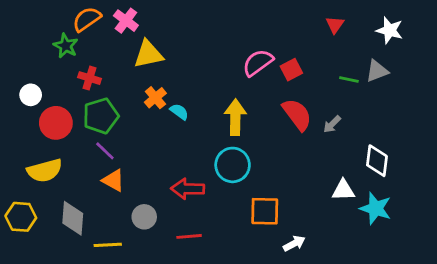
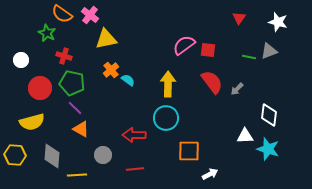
orange semicircle: (87, 19) -> (62, 14), turned -110
red square: (291, 70) -> (208, 50), turned 35
white circle: (31, 95) -> (21, 60), moved
green pentagon: (101, 116) -> (72, 83), turned 30

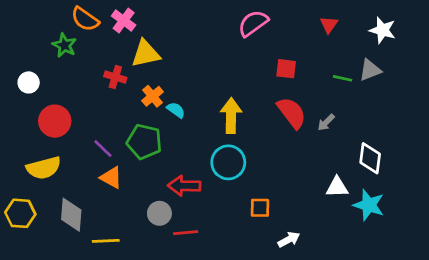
pink semicircle: (184, 45) -> (253, 23), moved
red cross: (64, 56) -> (115, 77), moved
green pentagon: (72, 83) -> (144, 142), moved
orange square: (189, 151) -> (260, 208), size x0.7
gray circle: (103, 155) -> (159, 213), moved

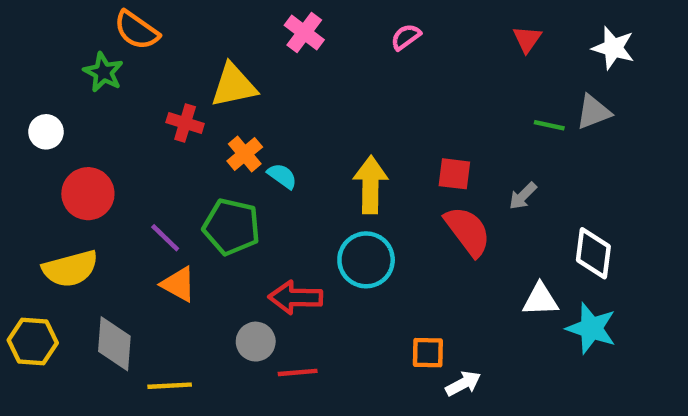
pink cross: (124, 21) -> (304, 33), moved
pink semicircle: (253, 23) -> (406, 37), size x0.6
red square: (286, 69) -> (454, 174), moved
red semicircle: (292, 113) -> (468, 231), moved
orange square: (260, 208) -> (428, 353), moved

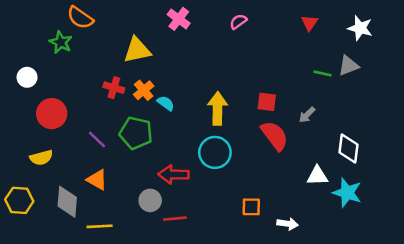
red cross: (185, 123) -> (114, 88), moved
yellow semicircle: (70, 269) -> (41, 158), size x0.7
orange triangle: (178, 284) -> (97, 180), moved
white arrow: (463, 383) -> (288, 224), moved, turned 36

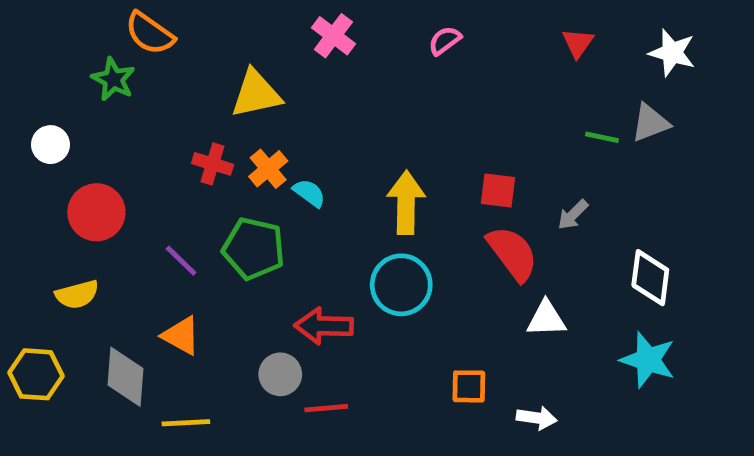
white triangle: (317, 176) -> (546, 319), moved

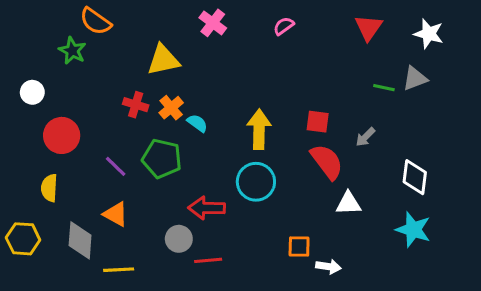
red triangle: (578, 43) -> (369, 28), size x1.4
yellow semicircle: (77, 295) -> (49, 188), turned 108
white arrow: (537, 418) -> (328, 267), moved

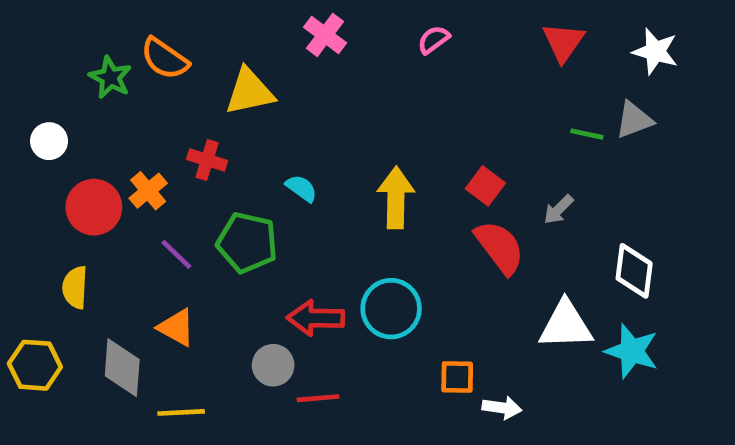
orange semicircle: (96, 21) -> (165, 59), moved
orange cross: (171, 108) -> (148, 191), moved
red square: (318, 122) -> (485, 186), turned 30
cyan circle: (256, 182) -> (391, 309), moved
white triangle: (348, 203) -> (566, 325), moved, size x1.4

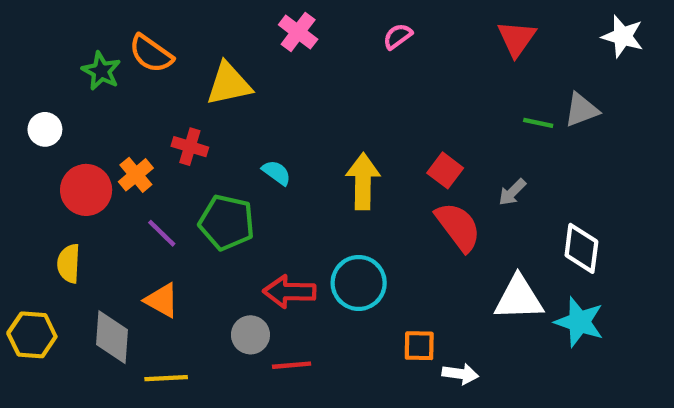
white star: (655, 51) -> (623, 36), moved

